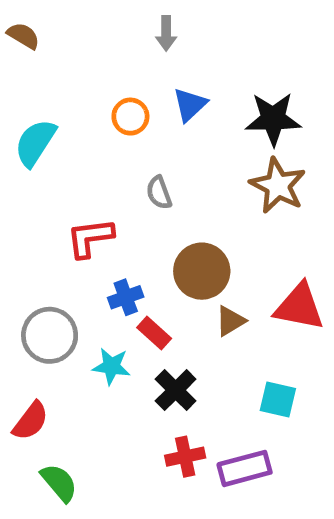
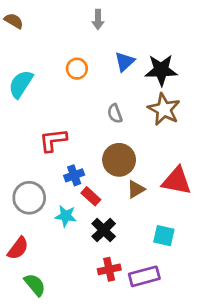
blue triangle: (190, 105) -> (125, 62), moved
gray semicircle: (159, 193) -> (115, 114), moved

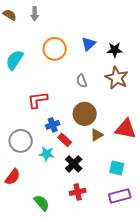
gray arrow: (98, 19) -> (35, 14), moved
orange circle: (77, 69) -> (55, 49), size x1.5
black star: (161, 70) -> (115, 50), size x0.7
purple rectangle: (144, 276) -> (120, 196), moved
green semicircle: (35, 285) -> (42, 203), moved

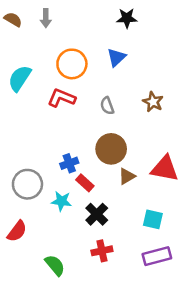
black star: (115, 50) -> (127, 18), moved
brown star: (117, 78) -> (153, 102), size x0.7
red L-shape: (38, 100) -> (61, 98), moved, turned 30

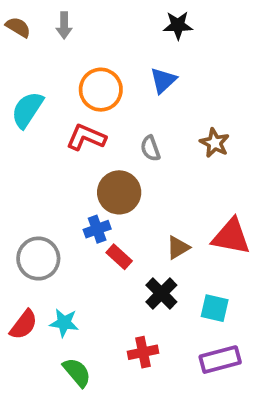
brown circle: (111, 149) -> (119, 192), moved
cyan star: (61, 201) -> (64, 323), moved
black cross: (97, 214) -> (161, 293), moved

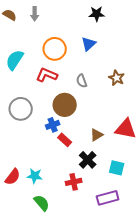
gray circle: (38, 259) -> (21, 109), moved
red cross: (143, 352) -> (74, 182), moved
purple rectangle: (220, 360) -> (108, 198), moved

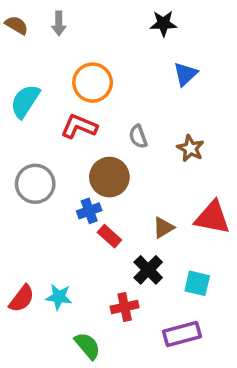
blue triangle: (89, 44) -> (185, 74), moved
brown star: (117, 78) -> (190, 148), moved
green semicircle: (42, 203) -> (87, 346), moved

